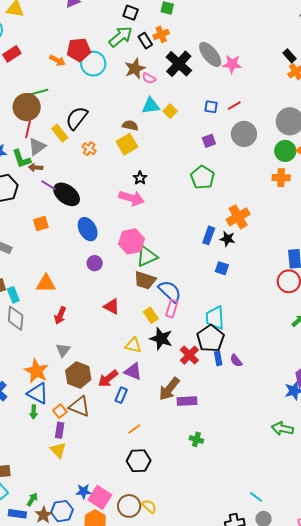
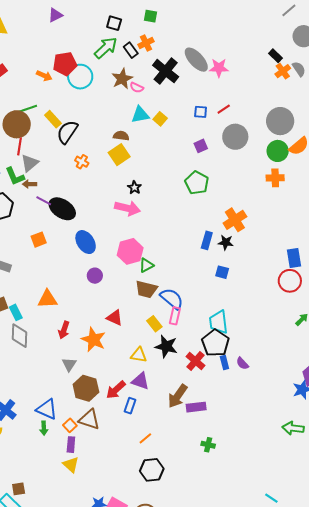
yellow rectangle: (60, 133) -> (53, 119), moved
green triangle: (147, 256) -> (146, 265), size x0.7
orange star: (36, 371) -> (93, 340), moved

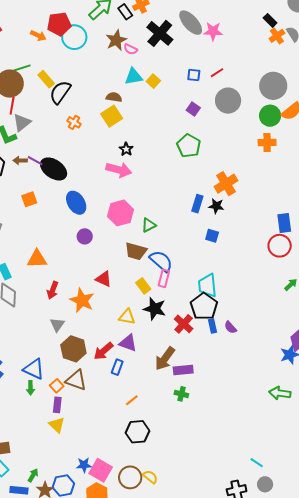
purple square: (201, 146) -> (193, 109), turned -32
brown arrow: (30, 184) -> (20, 160), moved
green triangle: (146, 265) -> (149, 225), moved
green cross: (208, 445) -> (181, 394), moved

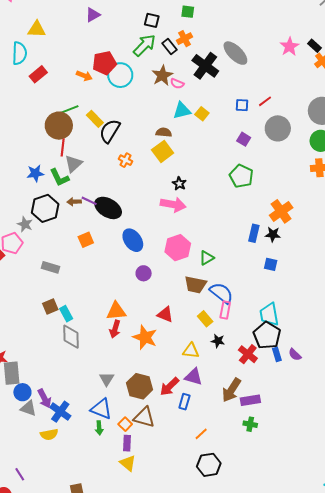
pink star: (213, 31) -> (289, 47), moved, turned -30
orange triangle: (37, 259) -> (116, 311), moved
black star: (155, 309) -> (218, 341), size x0.6
gray triangle: (57, 325) -> (107, 379), moved

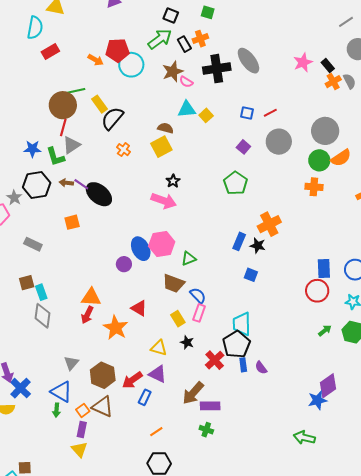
black cross: (205, 66) -> (217, 69), turned 36
blue ellipse: (133, 240) -> (141, 249), moved
blue semicircle: (221, 293) -> (198, 296), size x0.7

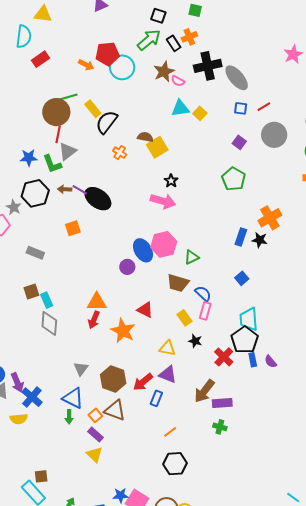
gray ellipse: (248, 61) -> (237, 78), moved
brown semicircle: (165, 128) -> (145, 137), moved
blue square: (251, 275) -> (242, 278), moved, turned 32
purple rectangle: (82, 430) -> (95, 435), turned -56

